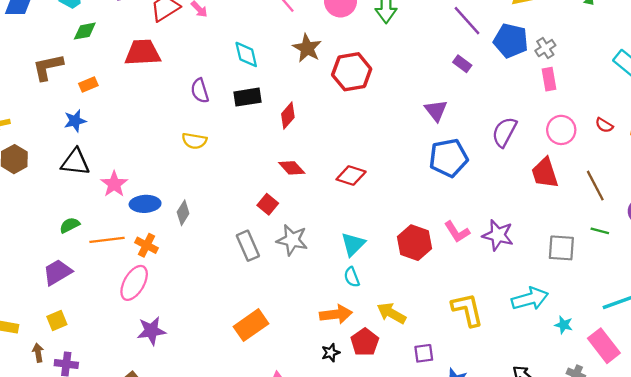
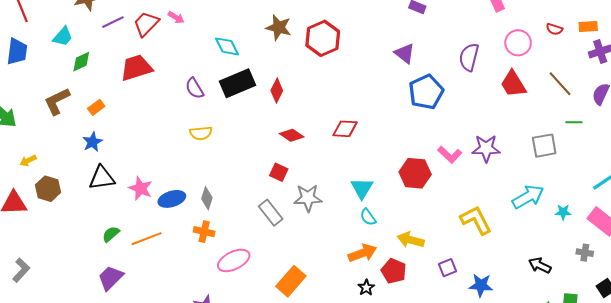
black rectangle: (247, 97) -> (238, 83), size x1.4
orange cross: (146, 245) -> (204, 232), moved
pink ellipse: (134, 283) -> (234, 260), moved, turned 48

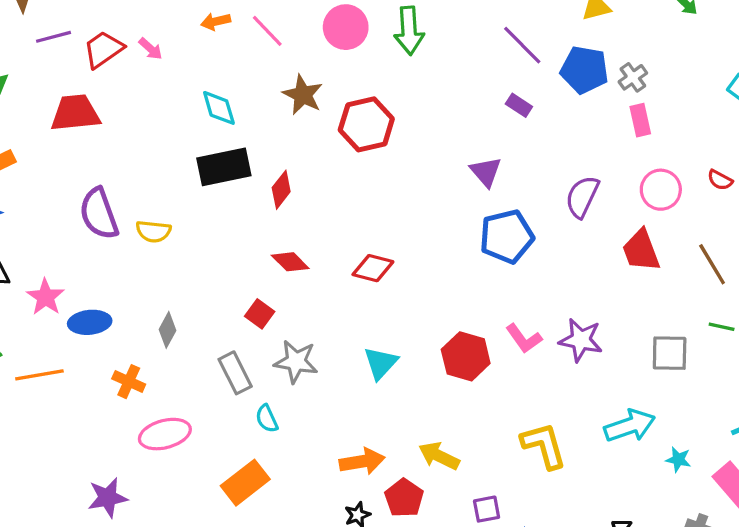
purple semicircle: (195, 88) -> (99, 214), moved, size x1.5
gray diamond: (207, 198) -> (167, 330), moved
cyan semicircle: (368, 217) -> (267, 419), moved

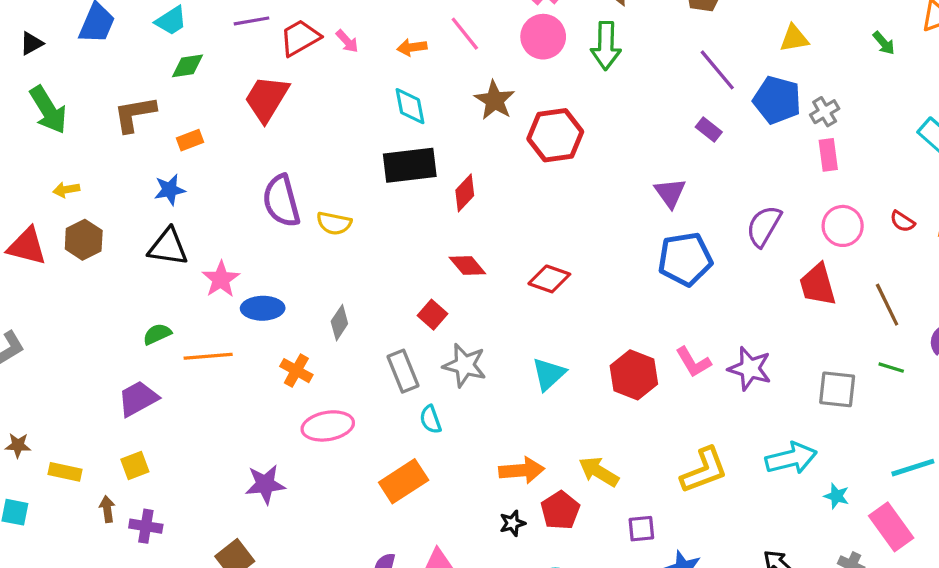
orange arrow: (216, 21) -> (412, 47), moved
red trapezoid: (75, 113) -> (267, 99), turned -58
yellow L-shape: (544, 445) -> (704, 470), turned 80

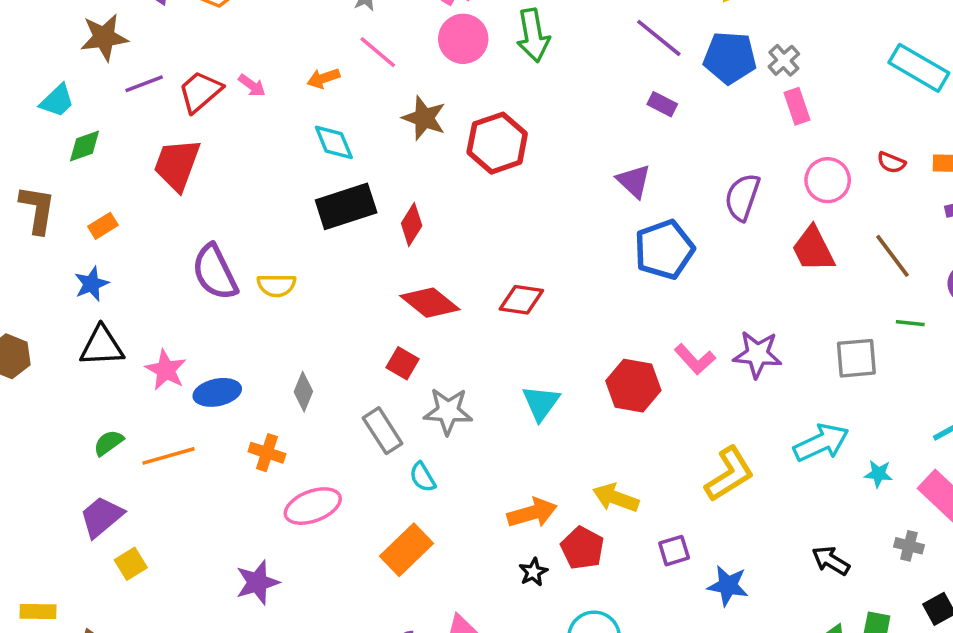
brown L-shape: (135, 114) -> (37, 209), turned 120
red diamond: (467, 265) -> (430, 303), size x1.4
yellow square: (135, 465) -> (131, 564), moved

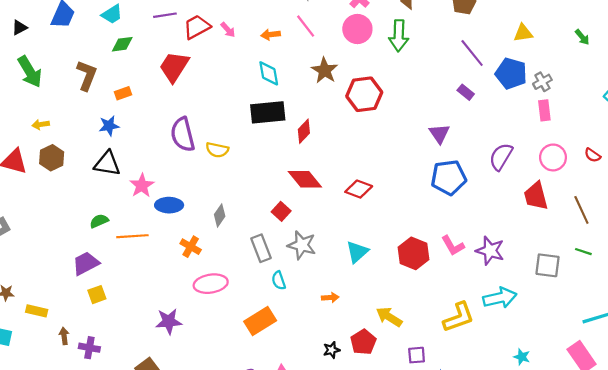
cyan arrow: (821, 443) -> (500, 298), moved
cyan star: (878, 474) -> (522, 357), moved
orange arrow: (532, 513) -> (330, 298), moved, size x0.6

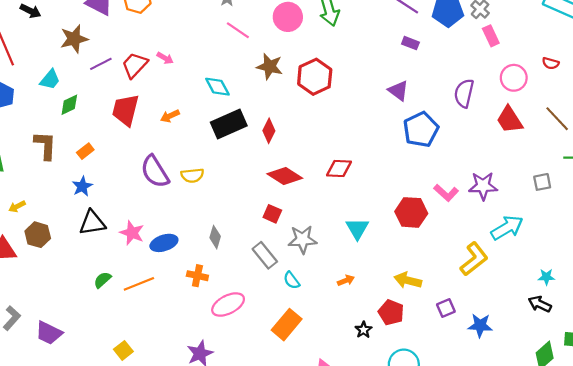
orange arrow: (271, 35) -> (170, 116), moved
purple trapezoid: (86, 263) -> (49, 333), moved, turned -108
gray square: (547, 265) -> (542, 182), size x0.7

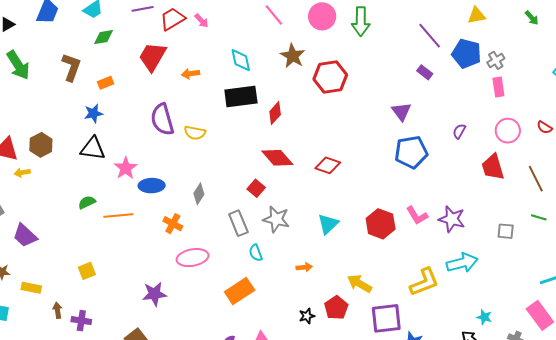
purple semicircle: (464, 93) -> (459, 131), size x0.6
yellow arrow: (17, 206) -> (22, 173), moved
purple square: (446, 308) -> (386, 318), size x1.8

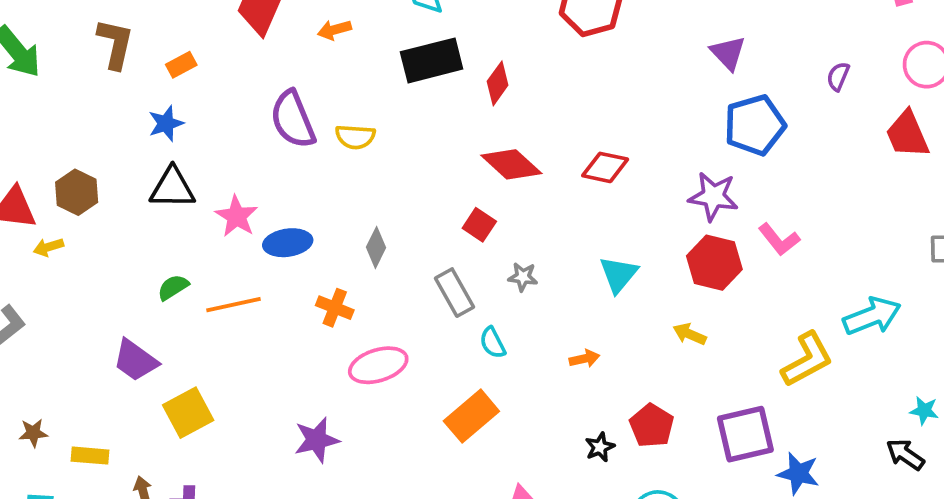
gray star: (276, 219) -> (523, 277), size x0.6
purple star: (452, 219) -> (713, 196), moved
purple trapezoid: (25, 235) -> (135, 360), moved
yellow square: (87, 271) -> (188, 413), size x1.5
yellow arrow: (360, 284) -> (690, 334), moved, size x0.7

